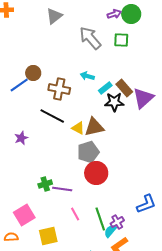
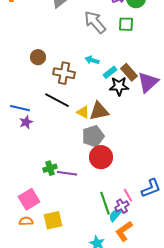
blue line: (19, 85) -> (20, 108), moved, turned 48
pink line: (75, 214) -> (128, 195), moved
orange semicircle: (11, 237) -> (26, 221), moved

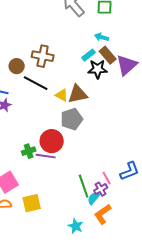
brown circle: (38, 57) -> (17, 66), moved
cyan arrow: (92, 60) -> (102, 37), moved
red circle: (101, 157) -> (52, 141), moved

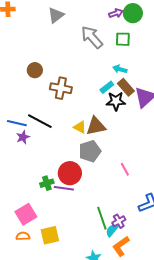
brown circle: (17, 66) -> (35, 70), moved
black line: (36, 83) -> (40, 121), moved
pink line: (107, 178) -> (125, 169), moved

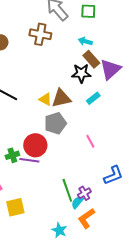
cyan rectangle: (107, 87) -> (93, 98), moved
brown cross: (61, 88) -> (40, 34), moved

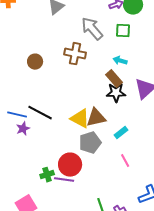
brown rectangle: (91, 59) -> (114, 79), moved
cyan rectangle: (93, 98) -> (121, 133), moved
yellow triangle: (45, 99) -> (80, 119), size x1.5

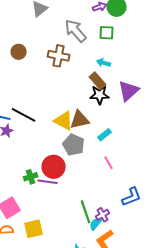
brown circle: (35, 62) -> (19, 52), moved
gray pentagon: (90, 143) -> (74, 145), turned -30

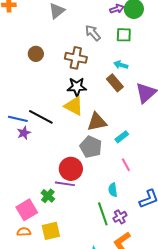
gray arrow: (76, 31) -> (93, 33), size x0.7
black star: (100, 95) -> (77, 87), moved
yellow triangle: (64, 121) -> (74, 106), moved
green cross: (31, 177) -> (48, 196), moved, turned -32
cyan semicircle: (96, 224) -> (113, 190), moved, turned -48

